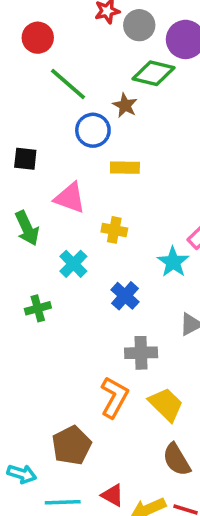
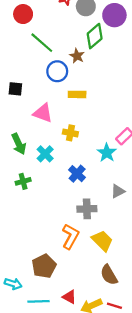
green diamond: (153, 73) -> (95, 36), turned -55
green arrow: (27, 228) -> (19, 144), moved

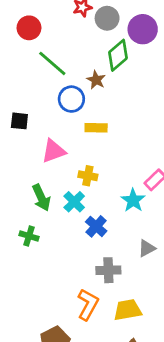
pink triangle: (43, 113) -> (54, 151), turned -40
green arrow: (19, 144) -> (41, 198), moved
cyan cross: (45, 154) -> (74, 202), moved
green cross: (23, 181) -> (29, 236), turned 32
yellow trapezoid: (102, 241) -> (128, 310), turned -55

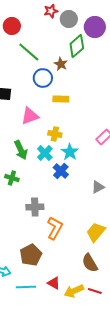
cyan star: (133, 200) -> (70, 152), moved
gray cross: (108, 270) -> (35, 207), moved
yellow trapezoid: (128, 310) -> (96, 232), moved, turned -40

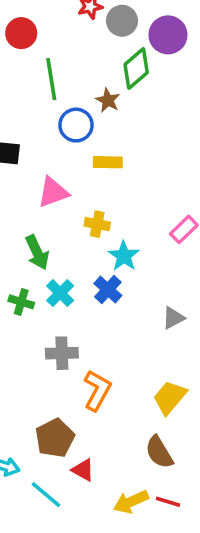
green line: (29, 52) -> (51, 79), turned 40
cyan cross: (45, 153) -> (60, 293), moved
red triangle: (54, 283) -> (83, 470), moved
cyan line: (26, 287) -> (46, 495), turned 42

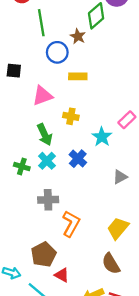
green arrow: (37, 252) -> (45, 135), moved
cyan star: (124, 256) -> (102, 137), moved

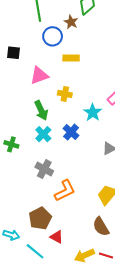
green cross: (22, 167) -> (11, 144), moved
gray cross: (48, 200) -> (44, 169), turned 30
orange L-shape: (71, 224) -> (65, 191), turned 35

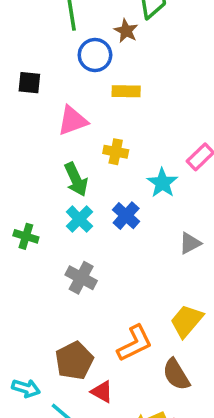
orange L-shape: (65, 191) -> (135, 343), moved

